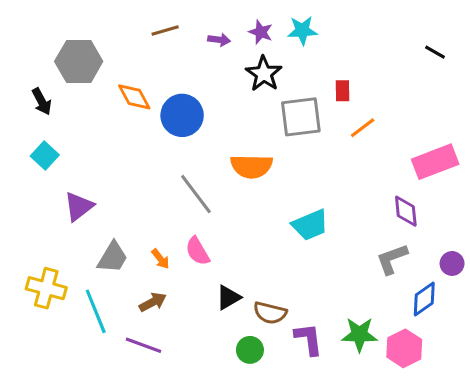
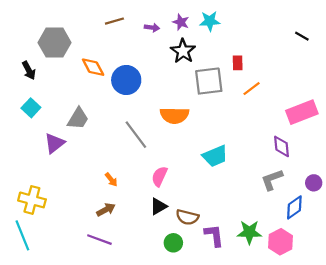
pink semicircle: (197, 251) -> (159, 176), moved, turned 54
gray trapezoid: (113, 257) -> (78, 119), moved
cyan line: (96, 311) -> (22, 235), moved

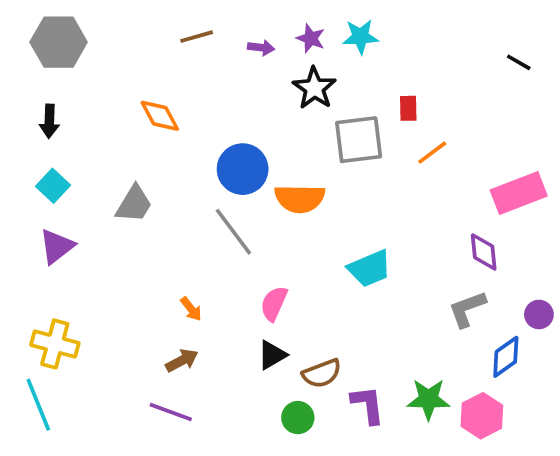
gray hexagon: (54, 43) -> (59, 42), moved
black arrow: (29, 70) -> (49, 121), turned 30
blue circle: (126, 80) -> (243, 169), moved
purple triangle: (54, 143) -> (57, 246), moved
brown semicircle: (187, 217) -> (322, 373), turned -35

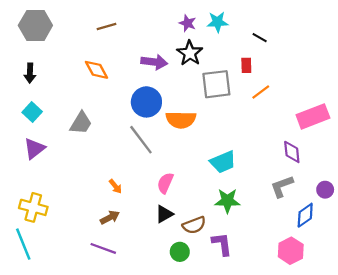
brown line: (197, 37) -> (106, 26), moved
purple arrow: (261, 48) -> (154, 62), moved, size x1.6
black line: (519, 62) -> (260, 38), moved
green star: (428, 399) -> (227, 201), moved

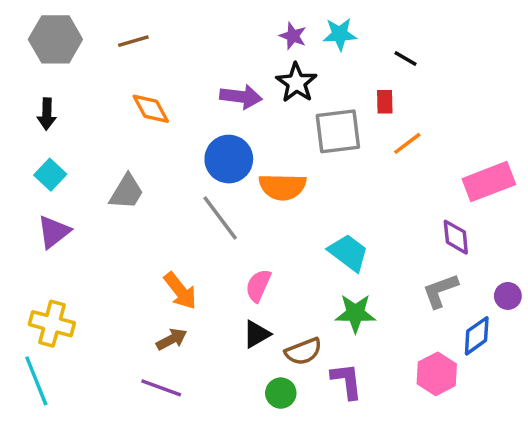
brown line: (106, 26) -> (133, 41), moved
cyan trapezoid: (223, 162) -> (348, 253), turned -120
orange arrow: (115, 186) -> (180, 291), size x1.6
pink hexagon: (291, 251) -> (437, 374), moved

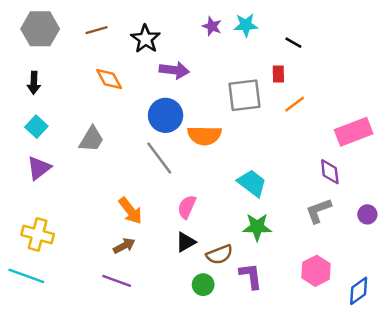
black star: (296, 83) -> (145, 39), moved
blue diamond: (477, 336) -> (359, 291), moved
cyan line: (36, 381) -> (26, 276), turned -48

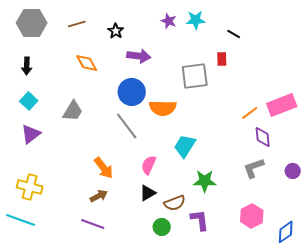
black star: (145, 39) -> (116, 31), size x0.7
orange line: (295, 104) -> (250, 113), moved
cyan trapezoid: (252, 183) -> (185, 146), moved, turned -95

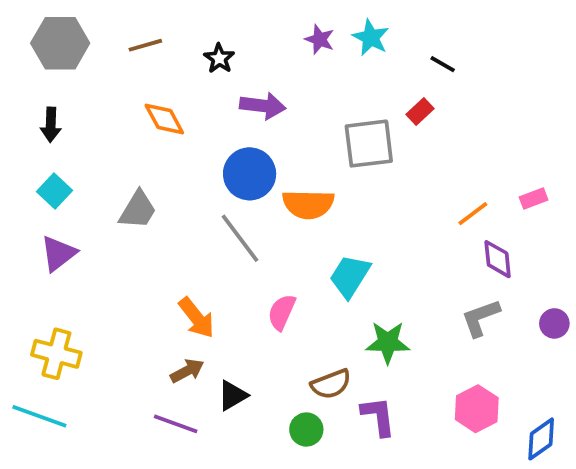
cyan star: (196, 20) -> (371, 38), turned 30
red rectangle: (222, 59) -> (420, 111), turned 48
pink rectangle: (282, 105) -> (534, 199), size x0.5
black triangle: (148, 193) -> (232, 395), moved

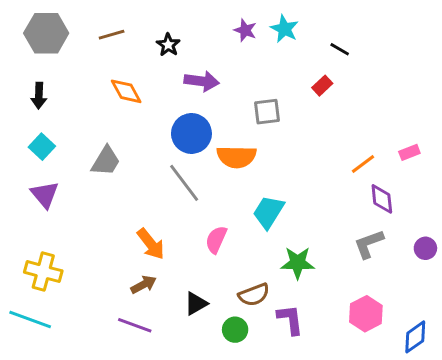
gray square: (369, 144) -> (267, 112), moved, size x0.7
purple triangle: (58, 253) -> (45, 195), turned -32
black triangle: (232, 395) -> (196, 304), moved

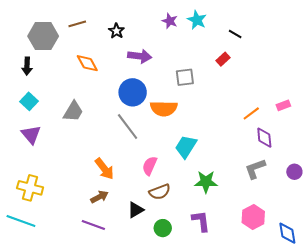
gray hexagon: (46, 33) -> (43, 36), moved
brown semicircle: (254, 295) -> (160, 192), moved
blue diamond: (415, 337) -> (287, 233), turned -65

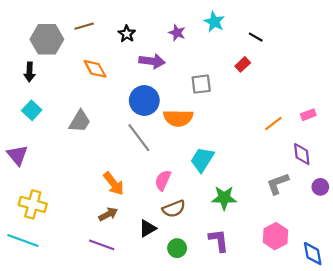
purple star: (170, 21) -> (177, 33), moved
purple triangle: (31, 135) -> (17, 155), moved
purple diamond: (264, 138) -> (302, 154), moved

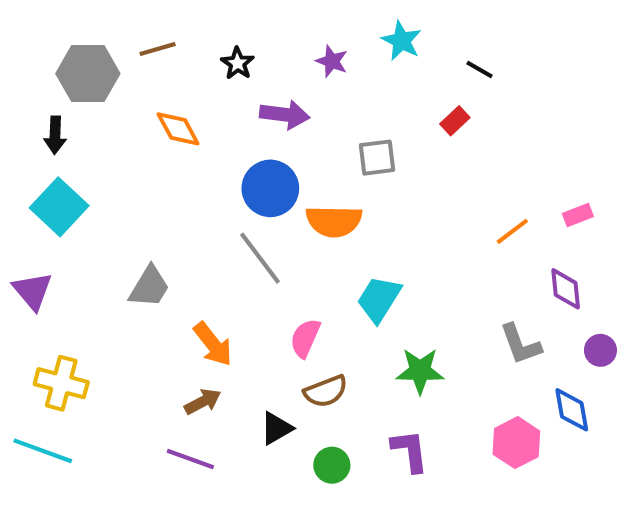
cyan square: (32, 110) -> (59, 207), size x1.5
gray trapezoid: (80, 121) -> (149, 287), moved
gray L-shape: (278, 184) -> (520, 344), turned -90
blue diamond: (313, 254) -> (572, 410), moved

